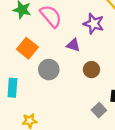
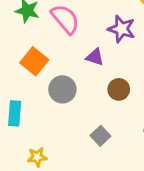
gray square: (99, 110) -> (100, 136), moved

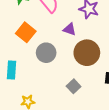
brown circle: (119, 89) -> (87, 53), size x1.6

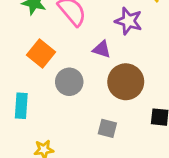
gray square: (74, 86) -> (107, 128), turned -32

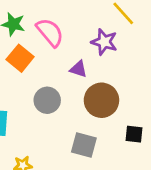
orange square: (41, 54) -> (20, 58), moved
gray square: (107, 128) -> (84, 145), size x1.4

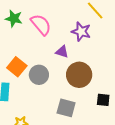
orange square: (20, 58) -> (17, 67), moved

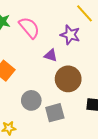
gray circle: (39, 75) -> (31, 100), moved
gray square: (66, 108) -> (55, 113), turned -30

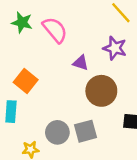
purple star: (70, 35) -> (115, 48), moved
gray circle: (31, 100) -> (57, 132), moved

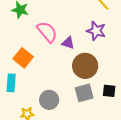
pink semicircle: (55, 30) -> (47, 32), moved
gray square: (85, 131) -> (84, 93), moved

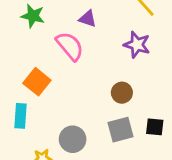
purple triangle: (68, 43) -> (88, 19), moved
brown circle: (85, 66) -> (122, 93), size x0.6

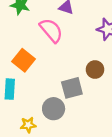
gray square: (121, 130) -> (72, 88), moved

